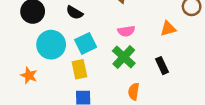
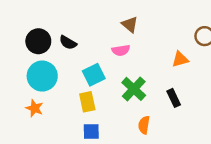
black semicircle: (75, 13) -> (68, 43), moved
pink semicircle: (126, 31) -> (121, 50), moved
cyan circle: (51, 45) -> (42, 76), moved

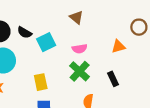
pink semicircle: (121, 50) -> (80, 49), moved
cyan square: (94, 75) -> (46, 42), moved

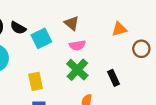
brown triangle: (76, 17) -> (72, 23), moved
brown circle: (139, 27) -> (141, 49), moved
orange triangle: (118, 47) -> (119, 29), moved

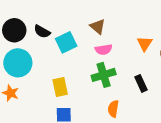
orange triangle: (119, 29) -> (145, 44), moved, turned -42
green cross: (77, 70) -> (104, 75), turned 30

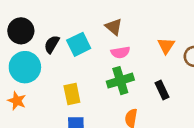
black semicircle: (42, 31) -> (52, 44), moved, turned 91

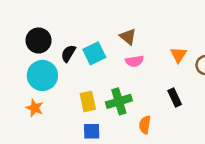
green cross: (120, 81) -> (119, 101), moved

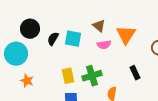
cyan square: (94, 53) -> (73, 39), turned 36
orange triangle: (179, 55) -> (126, 35), moved, size x1.5
cyan circle: (42, 75) -> (16, 54), moved

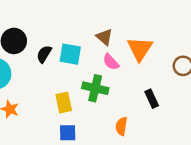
pink semicircle: (104, 45) -> (111, 62), turned 56
green cross: (92, 76) -> (95, 88), moved, turned 30

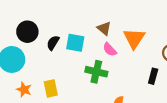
black rectangle: (152, 99) -> (153, 76), moved, turned 40
yellow rectangle: (64, 103) -> (51, 88), moved

